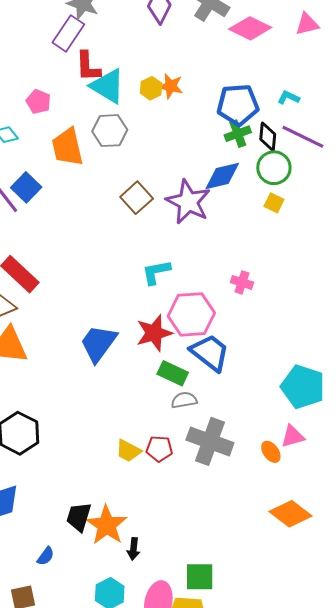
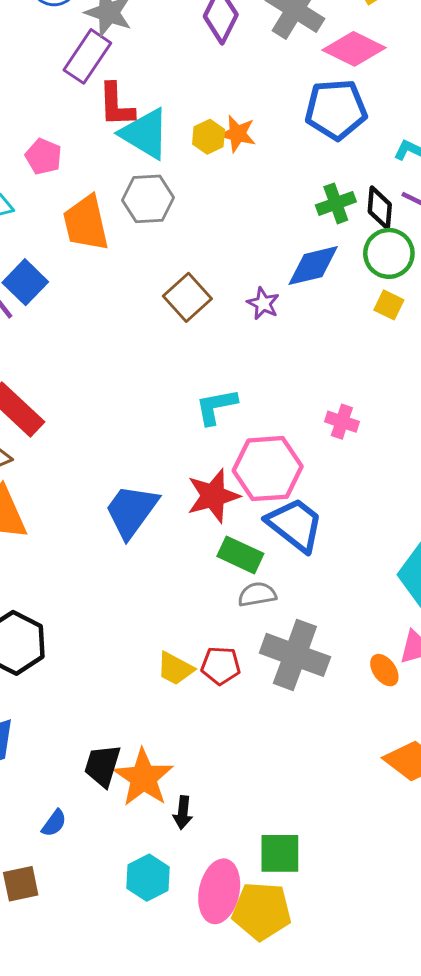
blue pentagon: (238, 105) -> (336, 109), moved
purple star: (188, 202) -> (263, 303), size x0.5

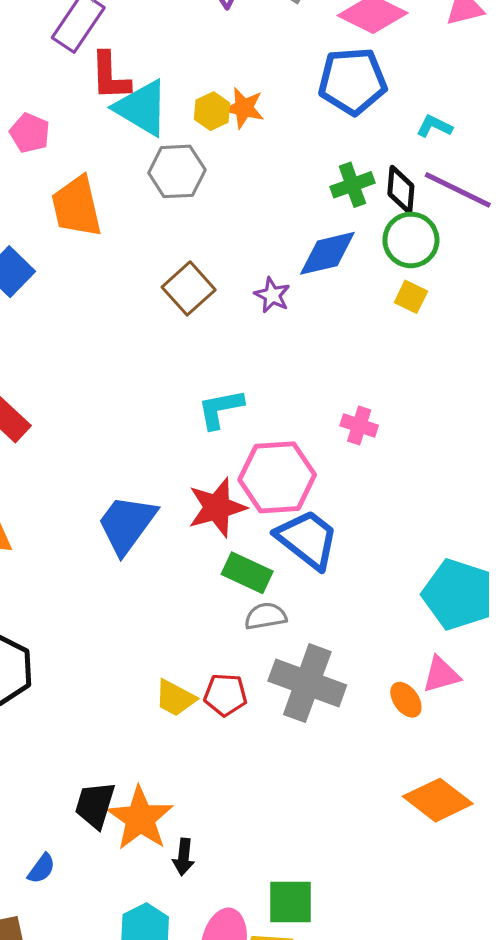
gray hexagon: (148, 199) -> (177, 171), moved

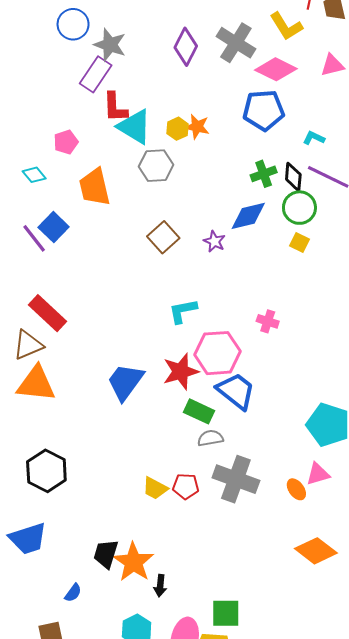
pink pentagon: (30, 133) -> (66, 142), turned 30

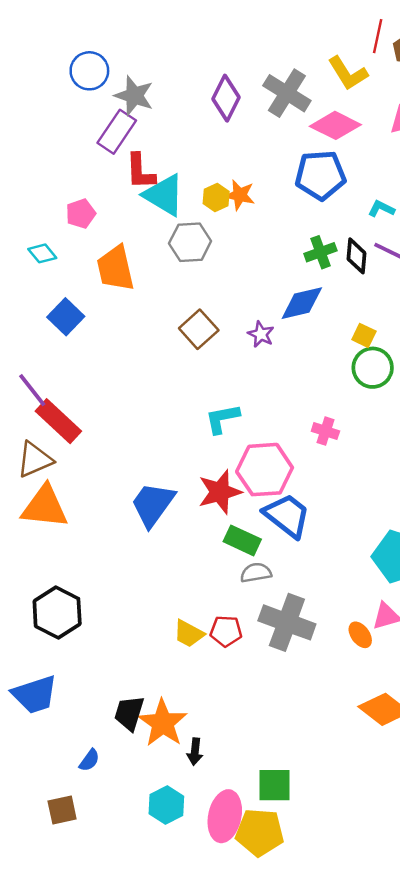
green circle: (299, 208) -> (373, 368), moved
purple line: (34, 238) -> (32, 390), moved

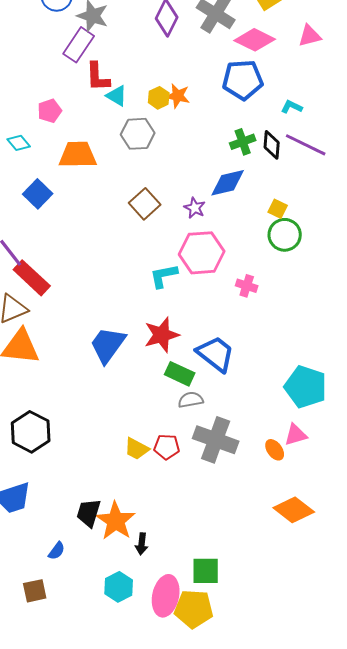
cyan triangle: (164, 195) -> (117, 96), size x0.6
orange trapezoid: (115, 268) -> (78, 155), turned 102
pink hexagon: (265, 470) -> (202, 253), moved

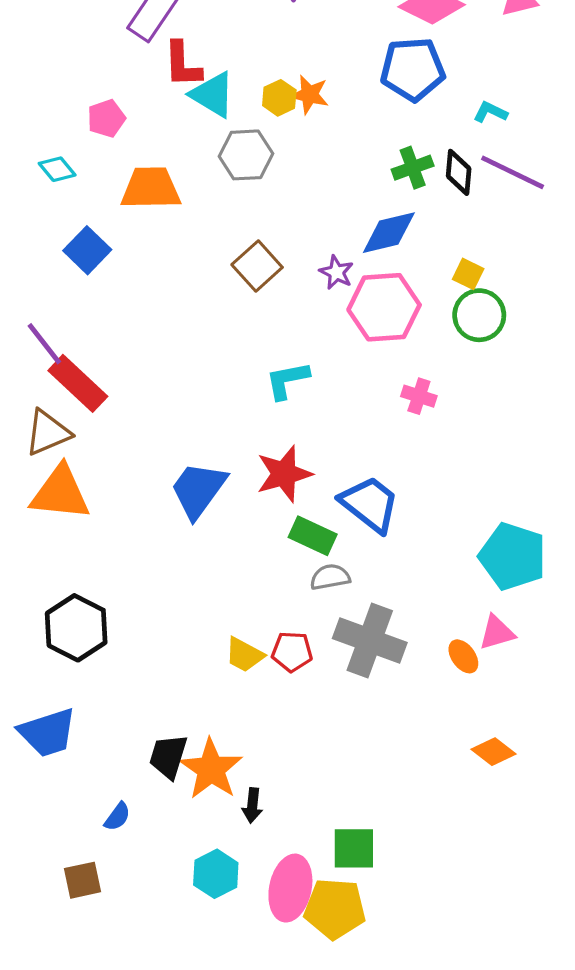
cyan triangle: (117, 96) -> (213, 95), size x1.4
pink hexagon: (202, 253) -> (384, 307), moved
orange diamond: (294, 510) -> (494, 752), size x0.7

